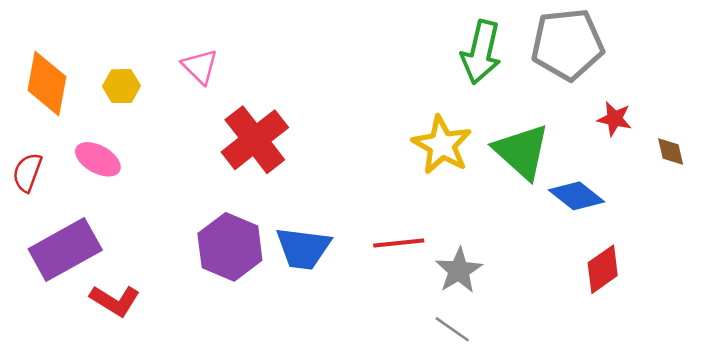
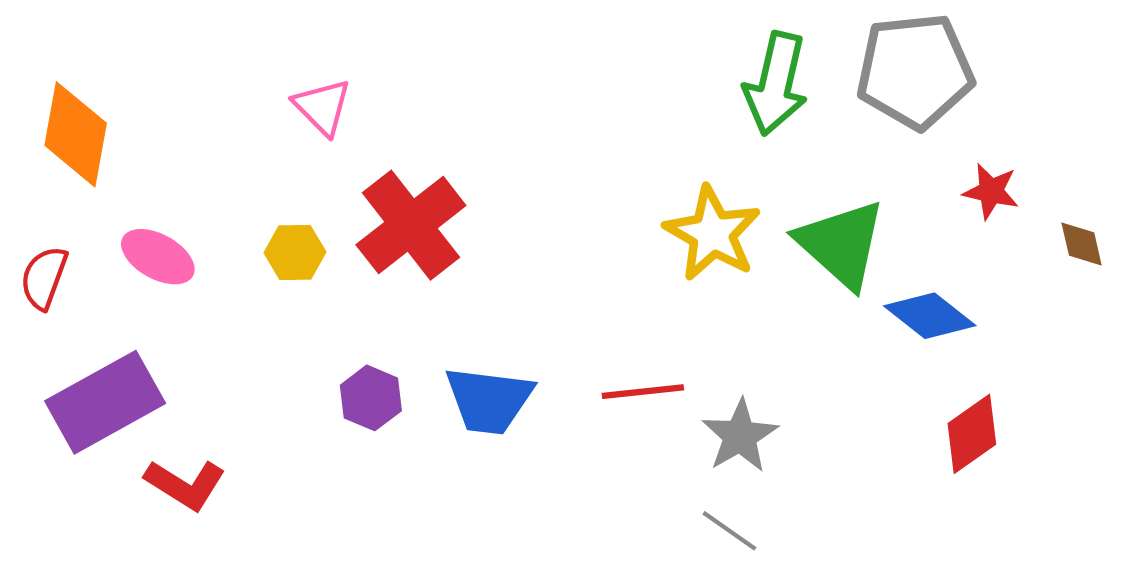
yellow hexagon: (121, 86) -> (295, 252), moved
purple hexagon: (230, 247) -> (371, 398), size x0.6

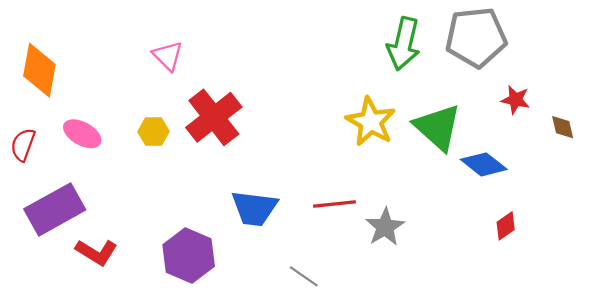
purple hexagon: (371, 398) -> (189, 255), moved, size x1.6
red diamond: (972, 434) -> (506, 226), size x0.7
gray line: (729, 531) -> (304, 276), moved

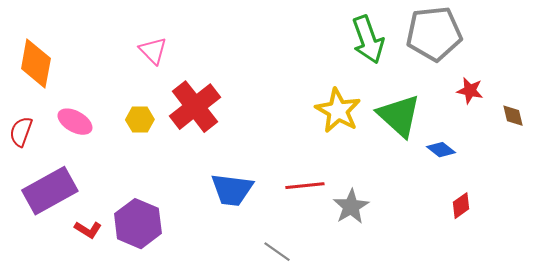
green arrow: (404, 44) -> (368, 40), turned -33
blue diamond: (484, 164) -> (441, 150), size x0.7
red L-shape: (96, 252) -> (88, 230), size x0.7
purple hexagon: (189, 255) -> (138, 224), moved

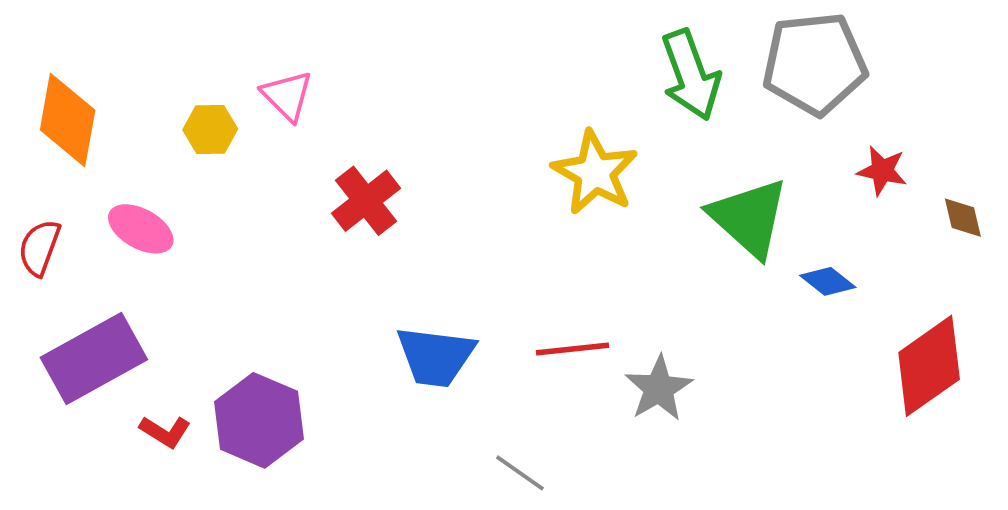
red cross: (195, 107) -> (366, 201), size x0.7
yellow star: (338, 111) -> (595, 173), moved
yellow hexagon: (140, 120) -> (210, 129), moved
red diamond: (461, 206) -> (929, 366), moved, size x2.0

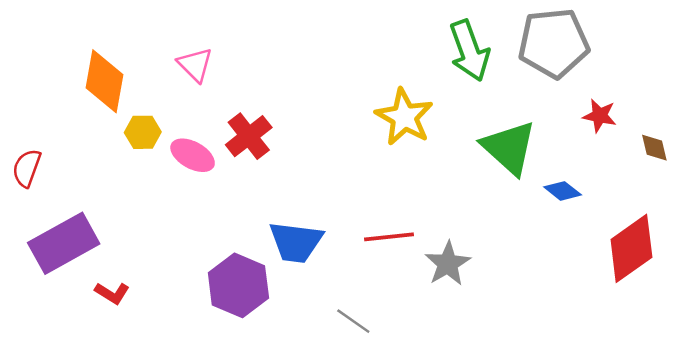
orange diamond: (68, 120) -> (105, 81), moved
yellow hexagon: (210, 129) -> (143, 132), moved
pink ellipse: (141, 229) -> (193, 155), moved
purple hexagon: (259, 420) -> (238, 285), moved

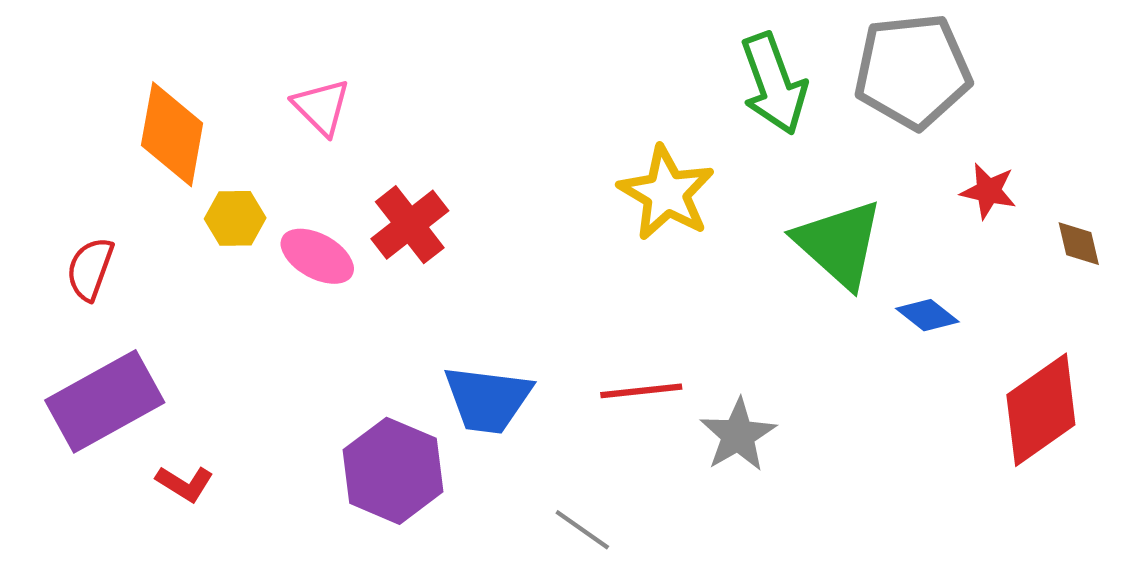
red semicircle: (27, 168) -> (90, 269), moved

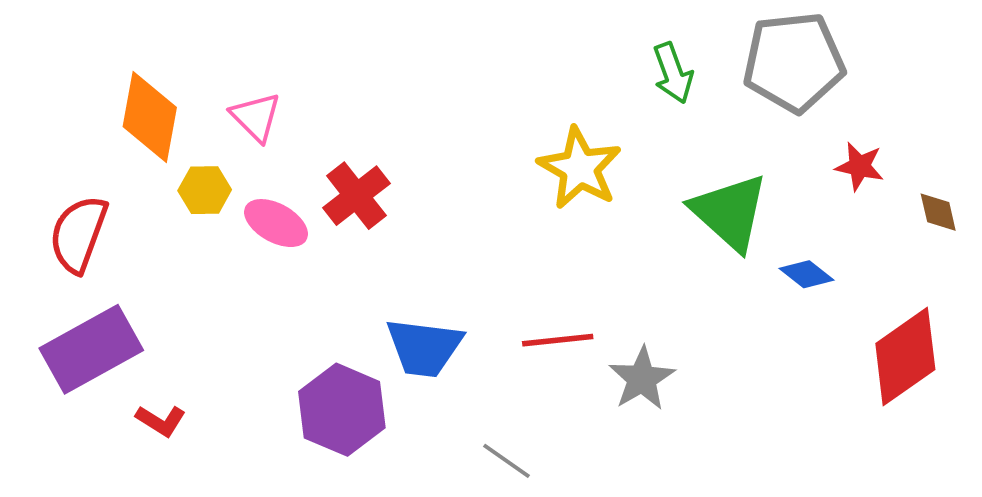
green arrow: (774, 84) -> (673, 73), size x0.7
pink triangle: (321, 107) -> (256, 117), moved
red semicircle: (90, 269) -> (78, 234), size x1.4

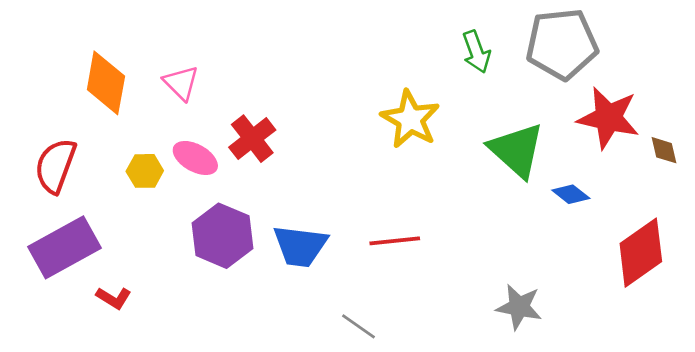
red star: (860, 166) -> (608, 118), size x1.8
yellow hexagon: (205, 190) -> (145, 171), moved
gray star: (642, 379) -> (519, 307), moved, turned -30
purple hexagon: (342, 410) -> (222, 236), moved

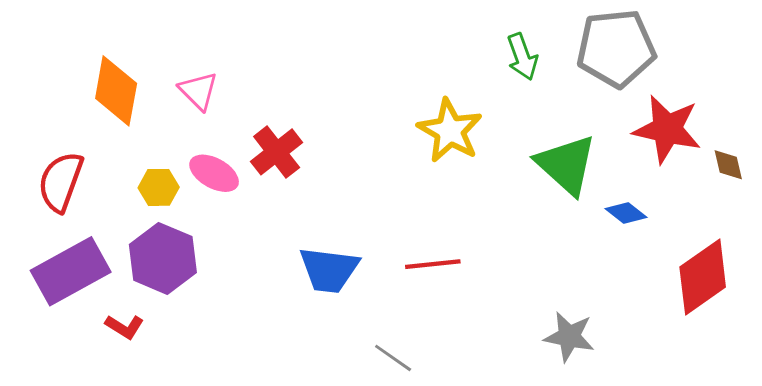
purple hexagon: (222, 236) -> (163, 258), moved

